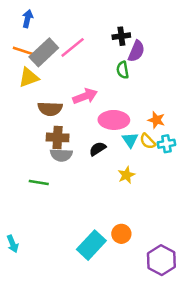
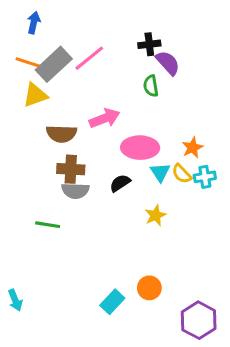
purple semicircle: (136, 51) -> (168, 63), turned -65
orange star: (156, 120) -> (192, 148), turned 30
cyan rectangle: (91, 245) -> (112, 302), size x0.7

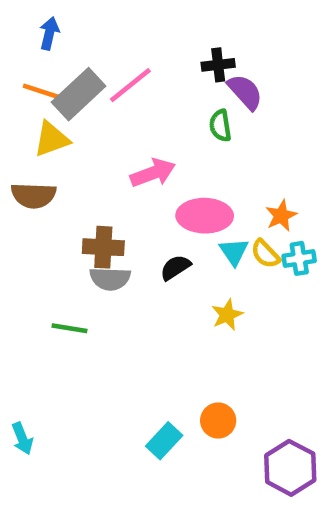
brown semicircle: (61, 134) -> (34, 195), moved

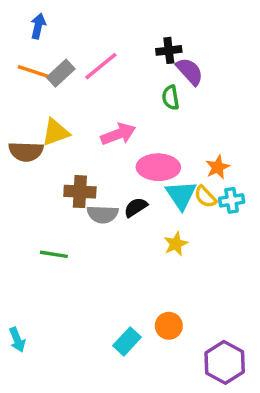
gray rectangle: (79, 94) -> (61, 73), size x0.7
yellow triangle: (52, 139) -> (56, 132), moved
cyan triangle: (234, 252) -> (181, 195), size x1.4
gray semicircle: (110, 279) -> (103, 214), moved

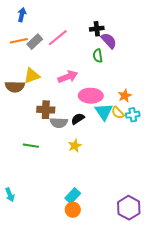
orange line: (33, 71) -> (19, 41), turned -30
yellow star: (176, 244) -> (75, 146), moved
orange circle: (169, 326) -> (73, 210), moved

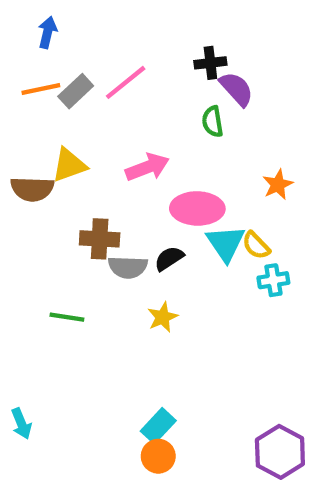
orange star: (125, 96) -> (278, 185), moved
cyan cross: (133, 115) -> (273, 280), moved

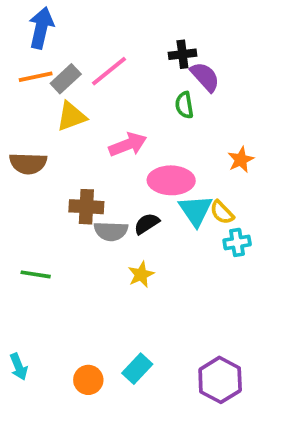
blue arrow: (47, 32) -> (41, 28), size x1.5
yellow triangle: (69, 165) -> (71, 116), moved
green line: (67, 317) -> (36, 274), moved
purple hexagon: (280, 452) -> (220, 380), moved
orange circle: (158, 456) -> (88, 380), moved

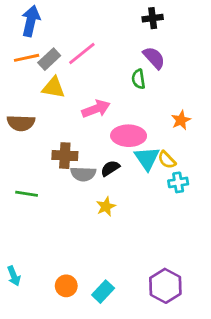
black cross: (182, 54) -> (153, 18), moved
yellow triangle: (71, 116) -> (53, 88), turned 30
green line: (36, 274) -> (27, 194), moved
cyan rectangle: (137, 369) -> (103, 292), moved

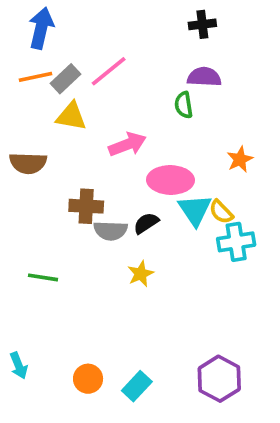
purple semicircle: (154, 58) -> (204, 77), turned -45
cyan cross: (178, 182) -> (236, 242), size x1.4
green line: (27, 194) -> (43, 277), moved

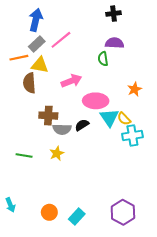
blue arrow: (41, 28) -> (36, 20), moved
orange line: (36, 77) -> (19, 58), moved
brown semicircle: (28, 163) -> (29, 83), moved, turned 84
yellow star: (141, 274) -> (57, 153), moved

